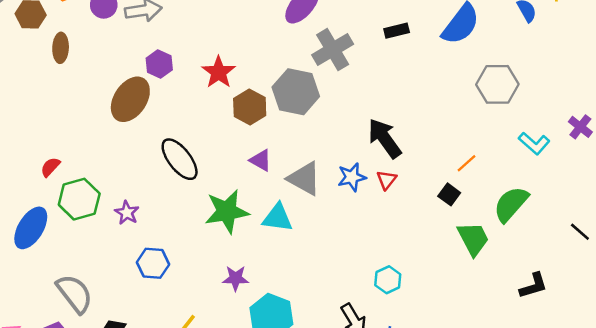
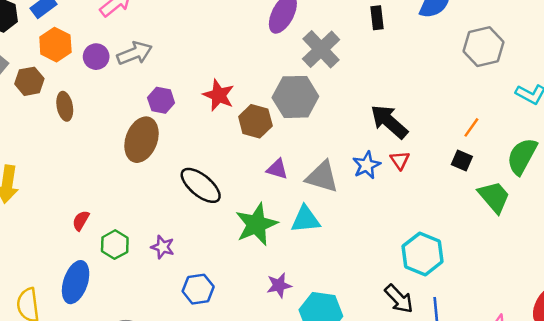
black rectangle: (397, 31) -> (377, 18), turned -70
green hexagon: (79, 199) -> (115, 245), size x0.7
cyan hexagon: (388, 280) -> (422, 254), size x1.6

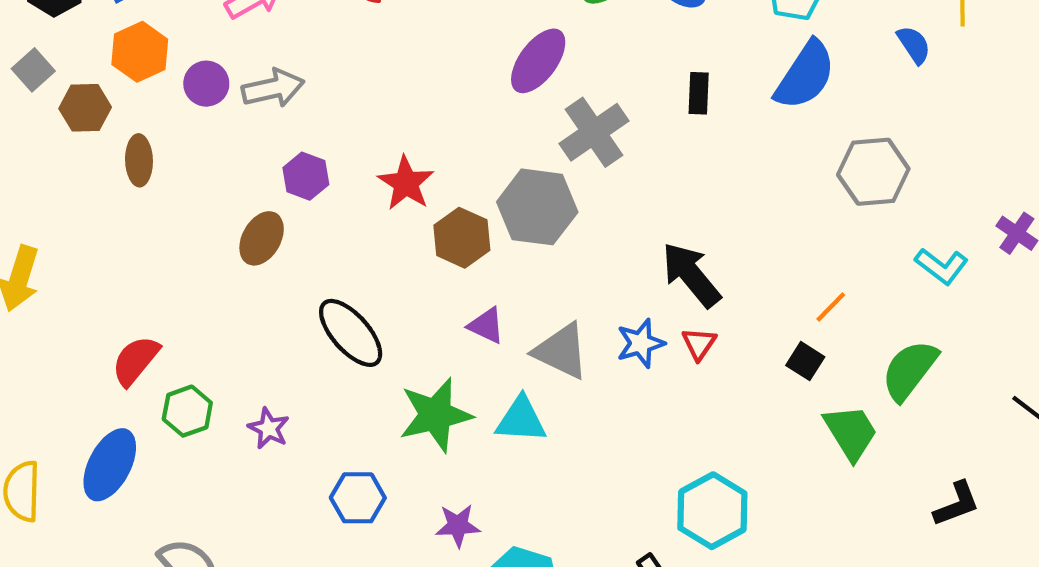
brown ellipse: (142, 140) -> (262, 238), size x0.7
red semicircle: (81, 221) -> (136, 361), size x1.5
blue hexagon: (198, 289) -> (358, 498), moved

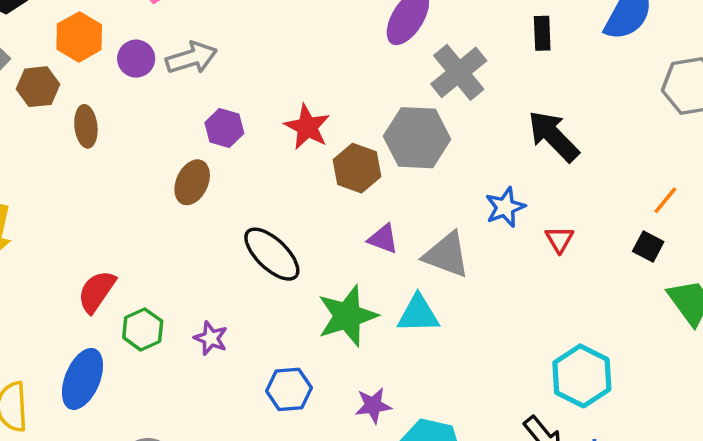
black arrow: (691, 275) -> (553, 136), moved
blue star: (641, 343) -> (505, 207), moved

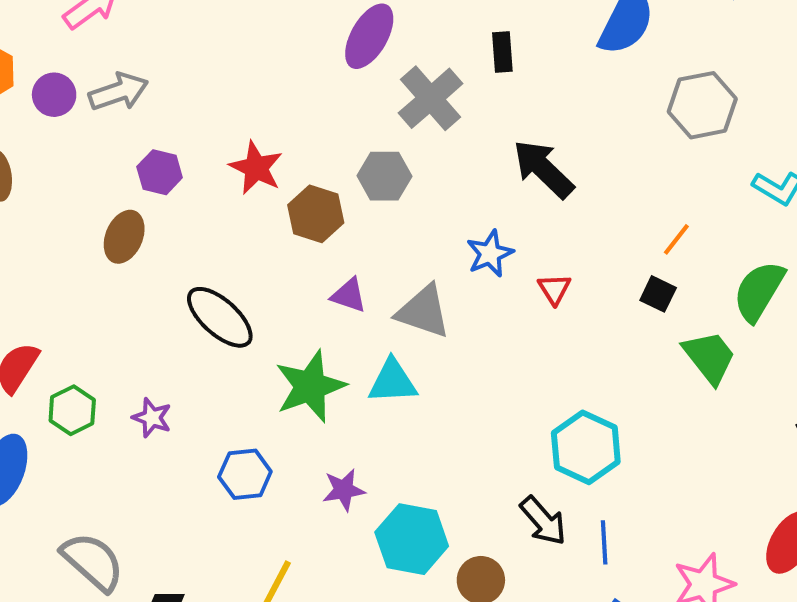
black rectangle: (542, 33) -> (502, 52), moved
gray hexagon: (417, 138) -> (384, 176), size x0.7

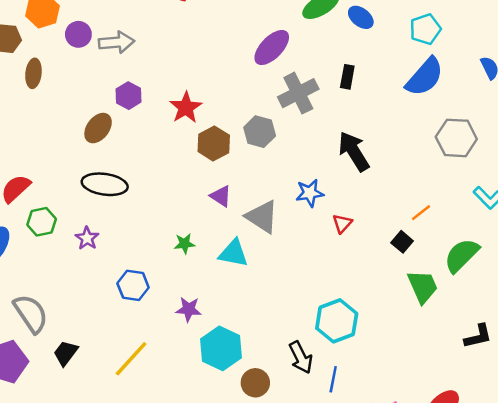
black ellipse: (220, 317) -> (105, 184), moved, turned -48
green star: (310, 386) -> (185, 244), size x0.5

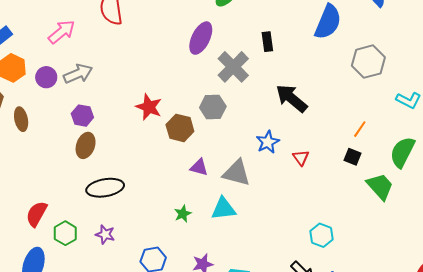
purple hexagon: (128, 96) -> (82, 116), moved
cyan hexagon: (337, 321) -> (321, 235), size x0.7

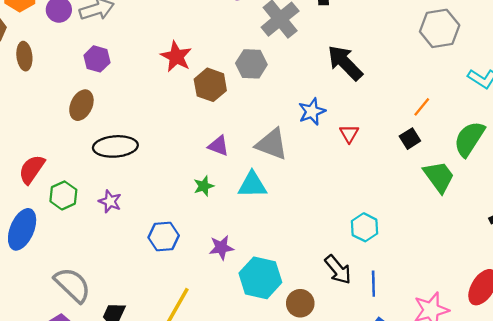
brown ellipse: (86, 145) -> (81, 105), moved
black square: (352, 157) -> (410, 139), turned 30
purple triangle: (199, 167) -> (218, 146), moved

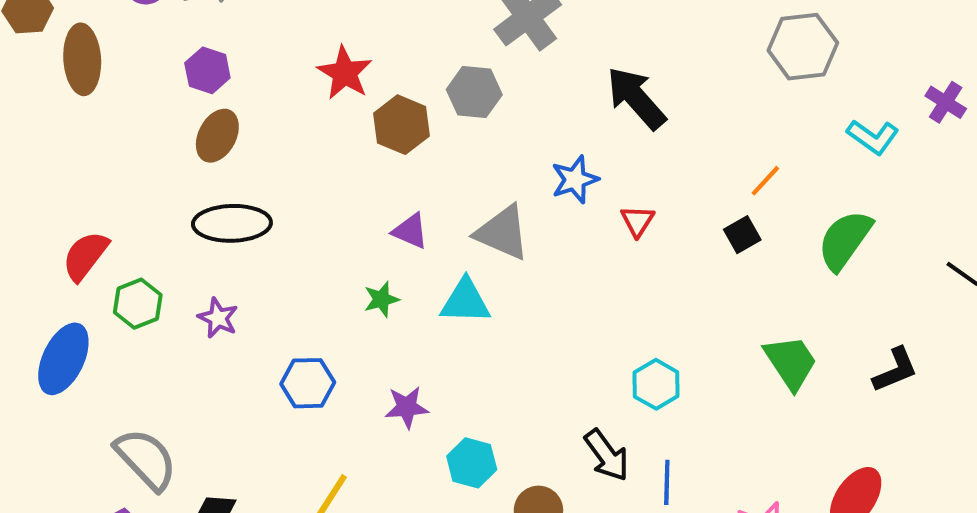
brown ellipse: (24, 56) -> (82, 59), size x1.4
brown ellipse: (81, 105) -> (217, 136), moved
green trapezoid: (439, 177) -> (791, 362), moved
cyan hexagon: (260, 278) -> (472, 463), size x0.7

